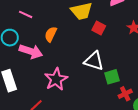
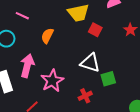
pink arrow: (31, 51) -> (27, 66), moved, turned -95
red cross: (125, 94) -> (85, 96), moved

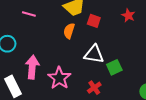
pink line: (22, 16) -> (29, 14), moved
orange semicircle: (47, 36) -> (69, 31), moved

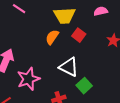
green square: (114, 67) -> (84, 86), turned -35

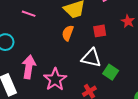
red square: (79, 35) -> (100, 31), moved, turned -32

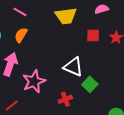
red square: (100, 31) -> (93, 35), moved
orange semicircle: (68, 33) -> (21, 35), moved

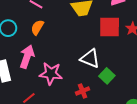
red square: (93, 35) -> (110, 27), size x1.6
pink star: (34, 81) -> (51, 74), turned 30

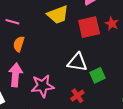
green square: (107, 76) -> (98, 75), turned 35

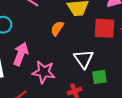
orange semicircle: (19, 44) -> (57, 28), moved
white triangle: (77, 62) -> (84, 59), turned 30

